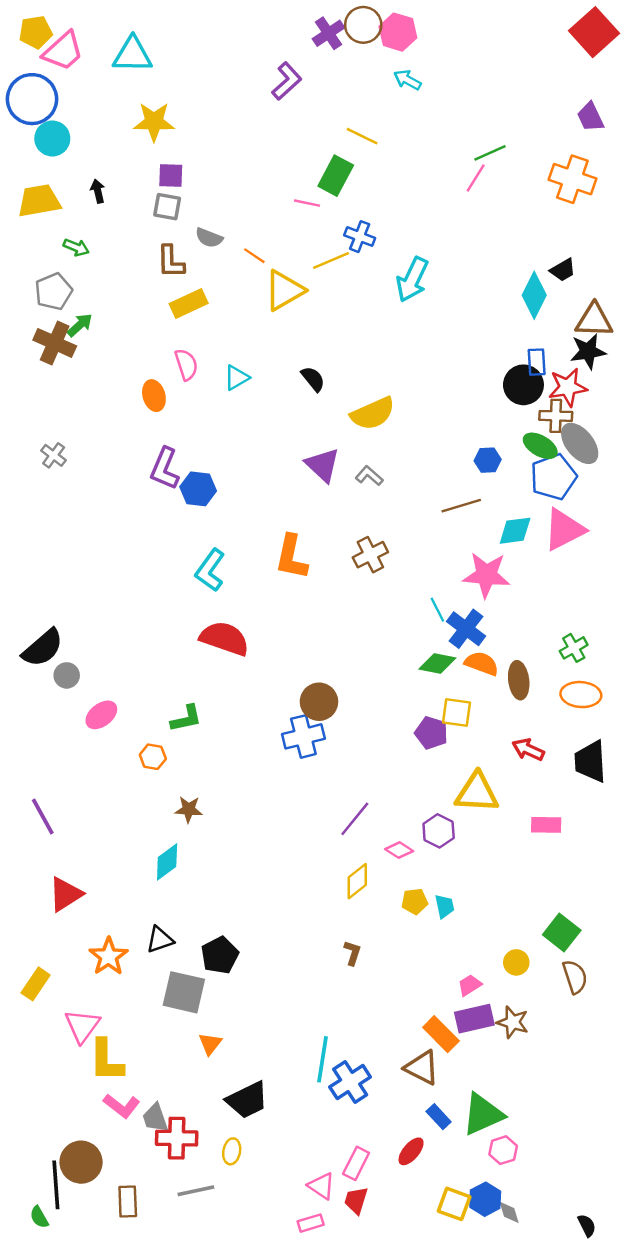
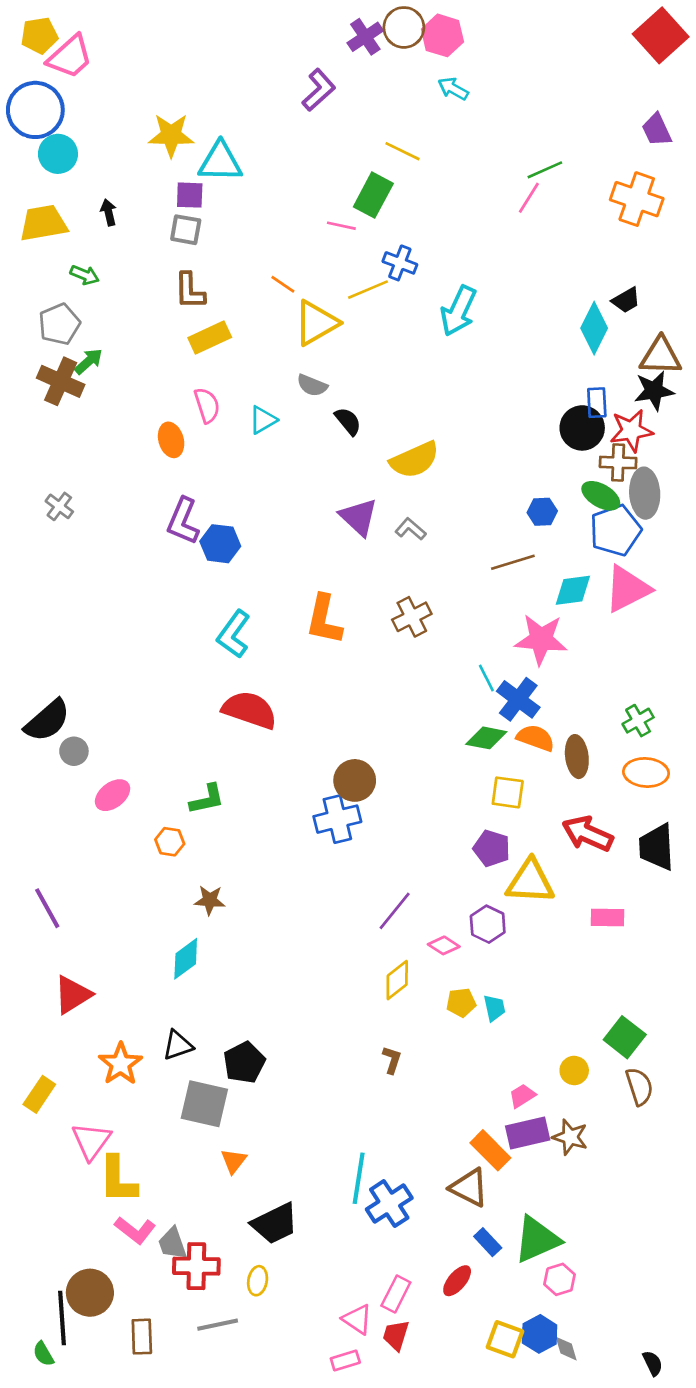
cyan triangle: (132, 55) -> (220, 162), moved
gray semicircle: (209, 238) -> (312, 385), moved
gray ellipse: (580, 443) -> (645, 493), turned 36
purple pentagon: (431, 733) -> (492, 848), moved
red arrow: (528, 750) -> (587, 834), size x1.4

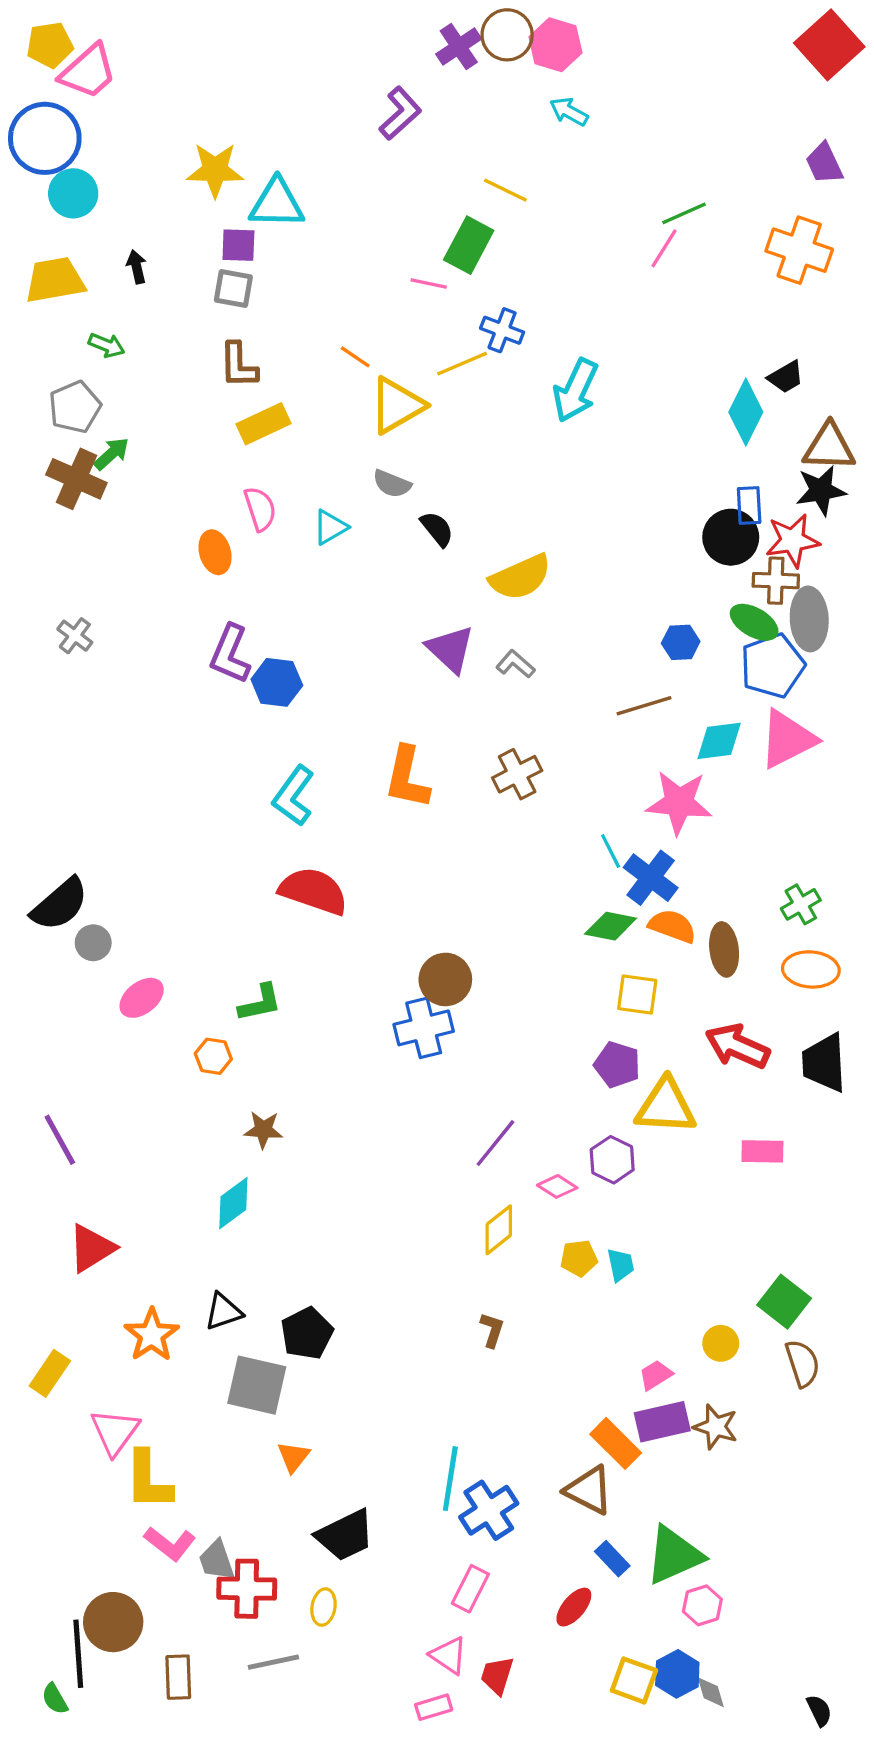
pink rectangle: (396, 1294) -> (470, 1589), moved

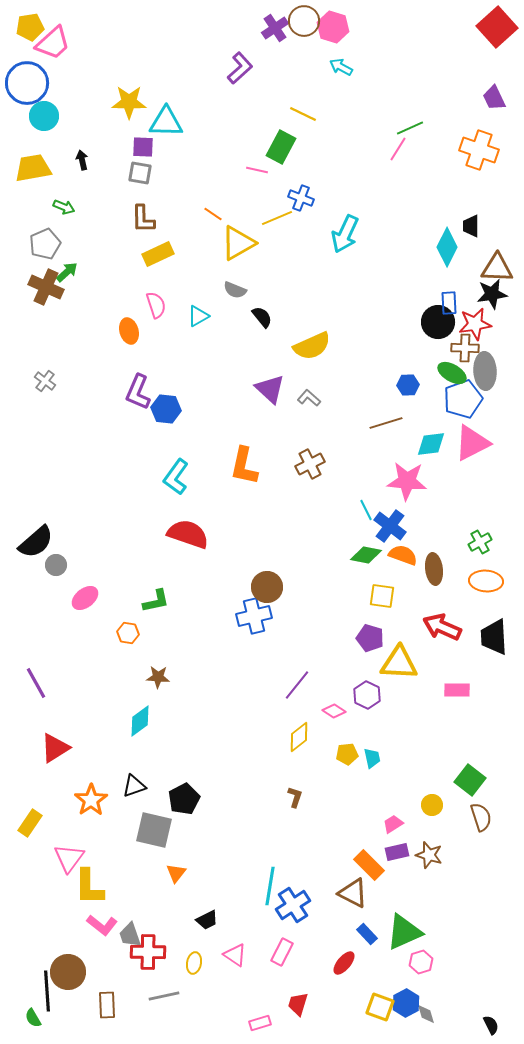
black trapezoid: (786, 377) -> (471, 226), turned 120
purple rectangle: (662, 1422) -> (397, 852), size x0.7
black trapezoid: (345, 1535) -> (207, 920), size x0.6
pink triangle: (449, 1655) -> (235, 955), moved

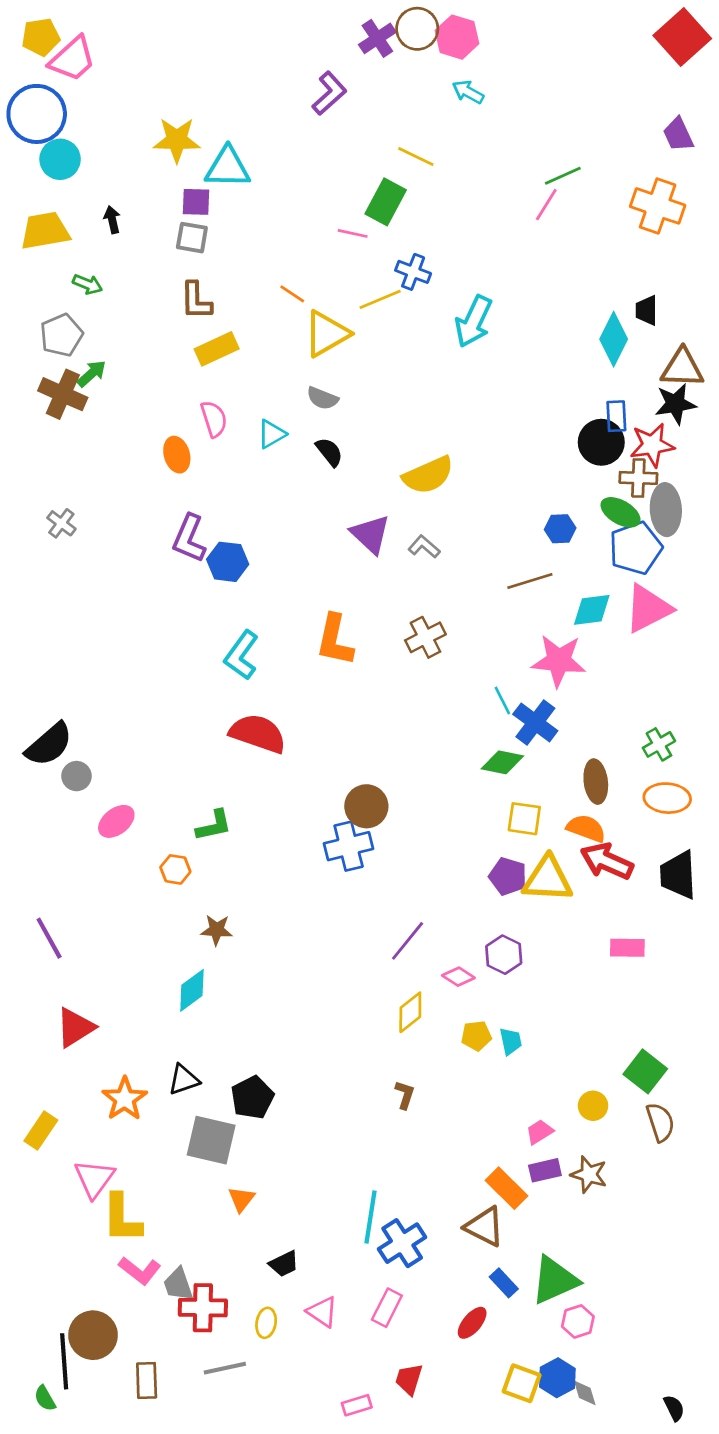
black semicircle: (262, 317) -> (329, 452), moved
orange semicircle: (403, 555) -> (586, 828), moved
yellow triangle: (399, 663) -> (548, 879), moved

